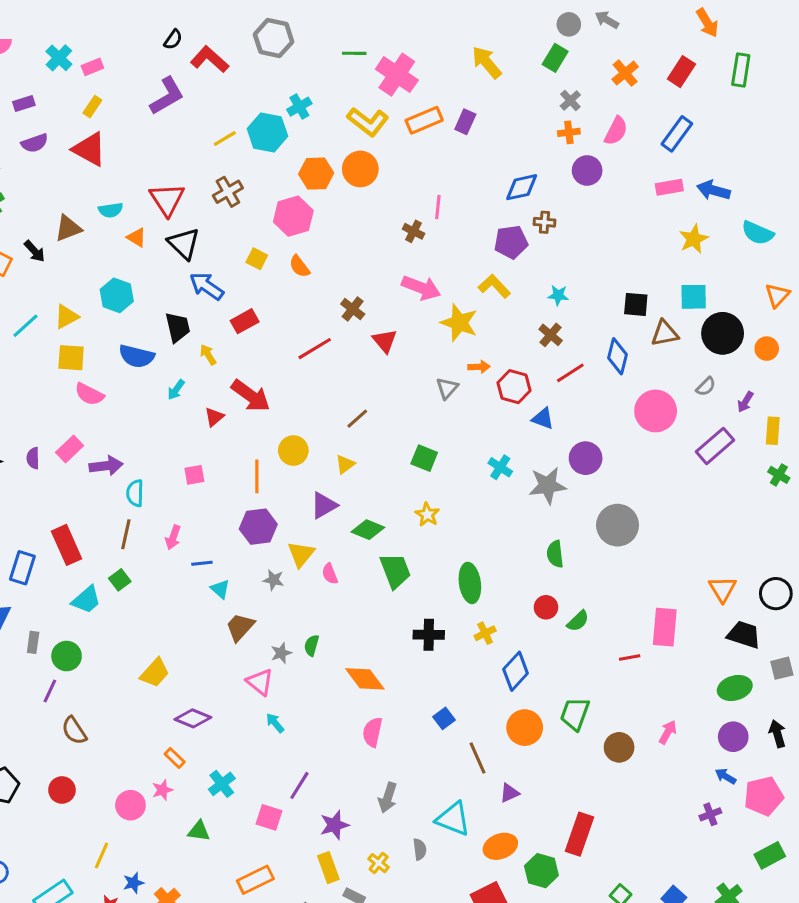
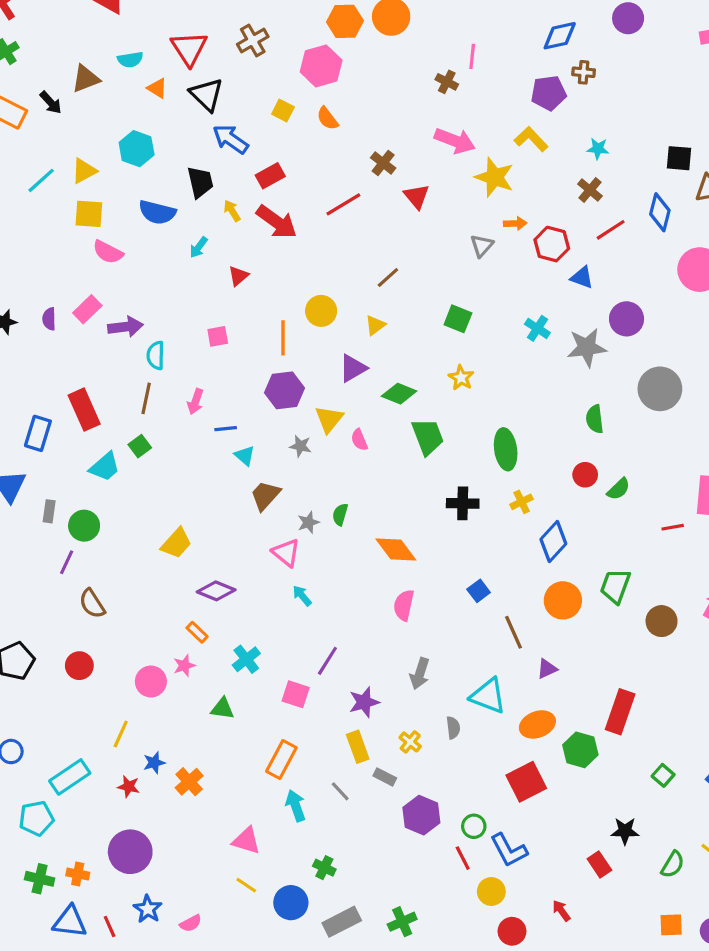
red arrow: (251, 396) -> (277, 222), moved
orange rectangle: (255, 880) -> (281, 759), turned -36

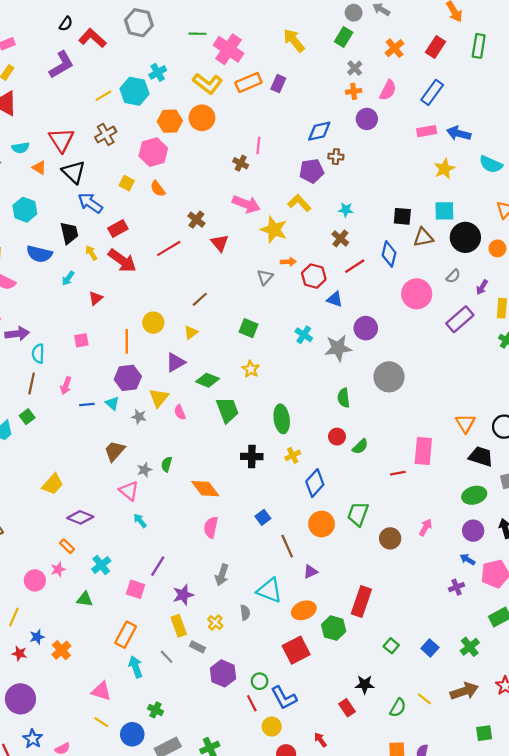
cyan triangle: (245, 456) -> (112, 403), moved

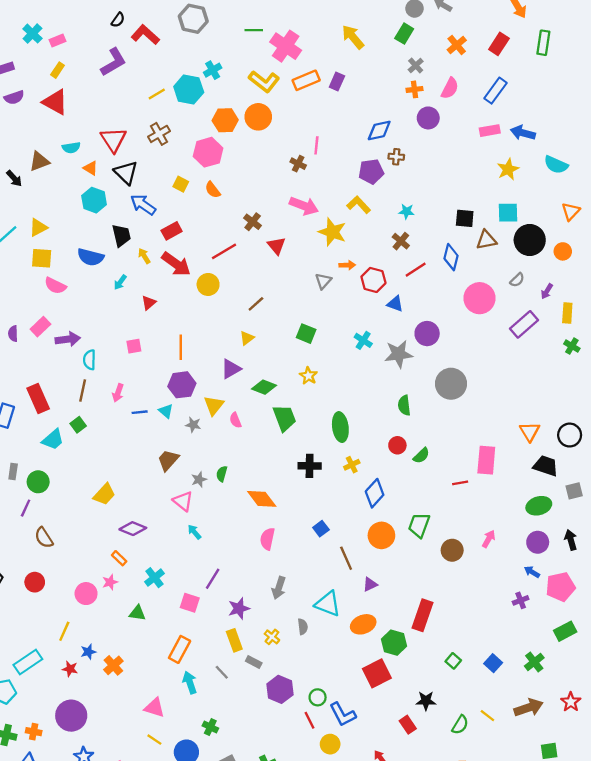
cyan hexagon: (25, 210) -> (94, 200), moved
yellow circle: (153, 323) -> (208, 284), moved
red square: (296, 650) -> (377, 673), moved

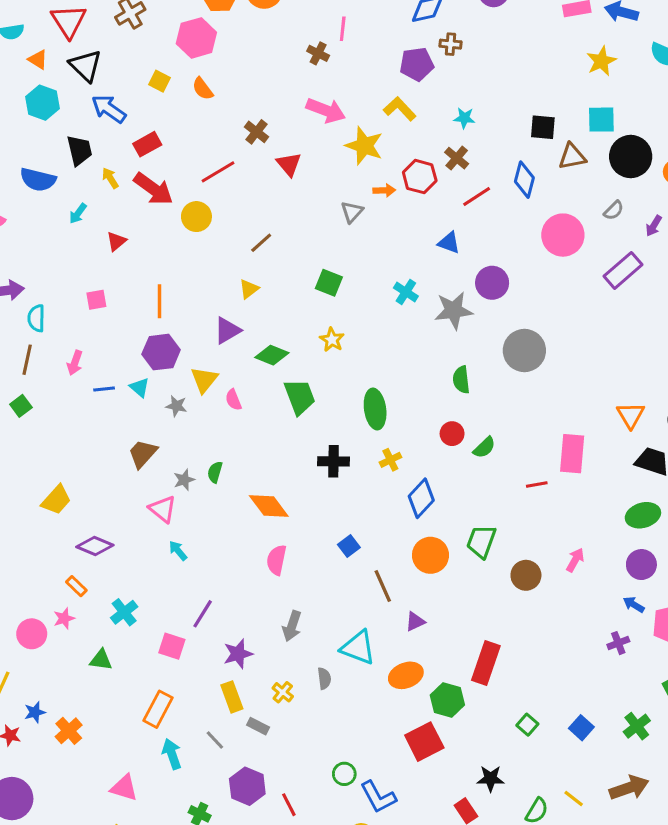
red hexagon: (373, 280) -> (420, 177), moved
purple hexagon: (280, 689) -> (247, 786), moved
red line: (310, 720) -> (289, 805), moved

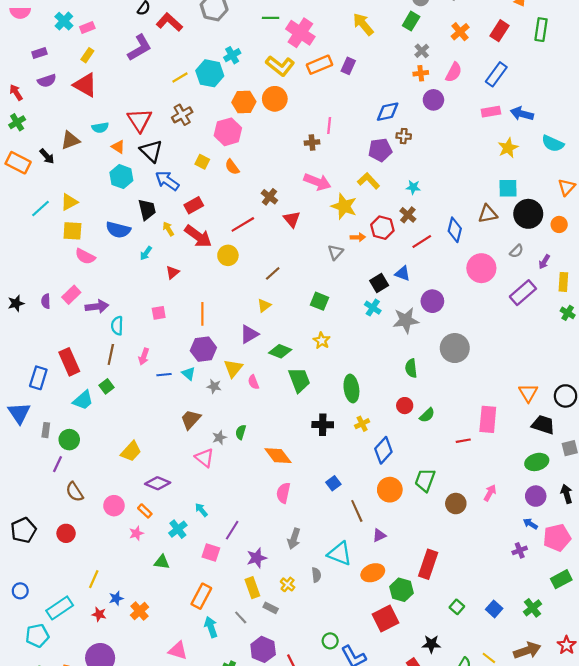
brown cross: (318, 53) -> (312, 142), turned -32
black square: (543, 127) -> (379, 283), moved, turned -36
cyan arrow: (178, 551) -> (201, 510), moved
pink circle: (32, 634) -> (114, 506), moved

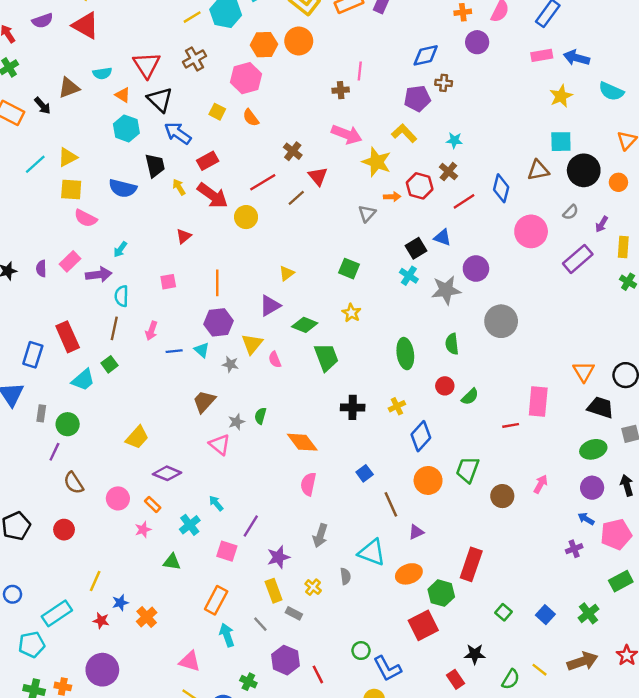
cyan arrow: (146, 253) -> (120, 249), moved
brown line: (273, 273) -> (296, 198), moved
green ellipse: (351, 388) -> (405, 354), moved

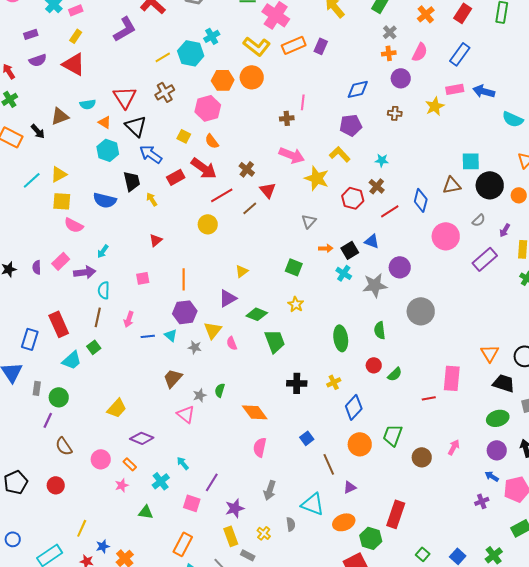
brown cross: (444, 83) -> (395, 113), moved
yellow star: (561, 96) -> (435, 106), moved
red arrow: (212, 195) -> (204, 168), moved
orange arrow: (392, 197) -> (326, 248), moved

